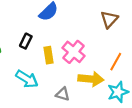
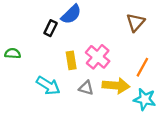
black rectangle: (26, 41) -> (51, 28), moved
cyan star: (118, 92) -> (145, 99), turned 30
gray triangle: (63, 94) -> (86, 88), moved

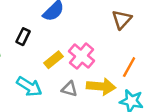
black rectangle: (51, 28) -> (23, 37), moved
yellow rectangle: (71, 60) -> (54, 60), turned 60

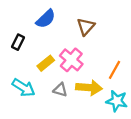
brown triangle: (122, 20) -> (86, 27), moved

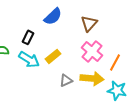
pink cross: (71, 60) -> (92, 51), moved
cyan arrow: (24, 88) -> (29, 59), moved
gray triangle: (60, 90) -> (66, 80), turned -40

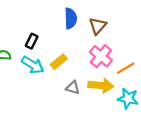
blue semicircle: (53, 16) -> (71, 18), moved, turned -48
orange line: (115, 62) -> (126, 68), turned 30
gray triangle: (66, 80) -> (73, 88), turned 40

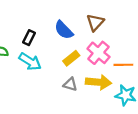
blue semicircle: (71, 18) -> (64, 30), moved, turned 138
yellow rectangle: (59, 62) -> (71, 58), moved
orange line: (126, 68) -> (123, 65), turned 30

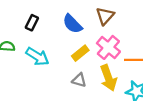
black rectangle: (29, 38) -> (32, 23), moved
yellow arrow: (98, 82) -> (108, 78), turned 65

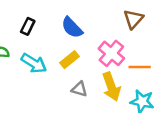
brown triangle: (105, 16) -> (133, 19), moved
yellow rectangle: (80, 53) -> (70, 60), moved

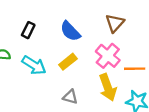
brown triangle: (133, 19) -> (115, 23), moved
gray triangle: (79, 89) -> (70, 97), moved

